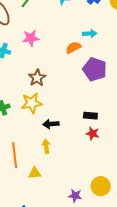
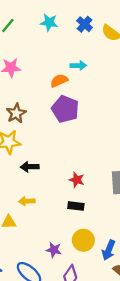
purple pentagon: (95, 69) -> (65, 109), moved
black rectangle: (90, 116) -> (76, 206), moved
yellow arrow: (46, 146) -> (27, 201), moved, turned -88

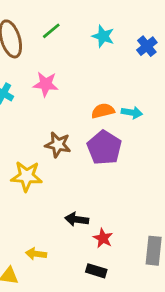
cyan arrow: (78, 65) -> (132, 113), moved
brown star: (16, 113) -> (58, 145), moved, turned 30
black arrow: (30, 167) -> (77, 219), moved

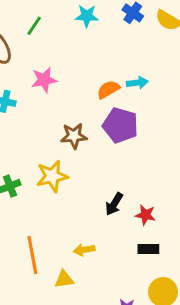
black arrow: (77, 219) -> (114, 204), turned -50

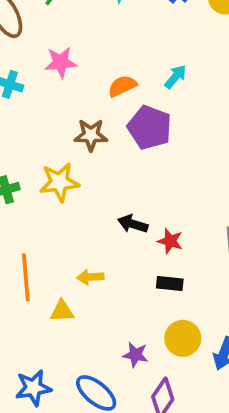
cyan arrow: (137, 83) -> (175, 77), turned -48
orange semicircle: (108, 89) -> (122, 86), moved
black arrow: (114, 204) -> (133, 224), turned 70

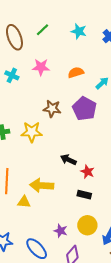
orange semicircle: (122, 86) -> (76, 72), moved
yellow arrow: (90, 277) -> (42, 185), size x1.6

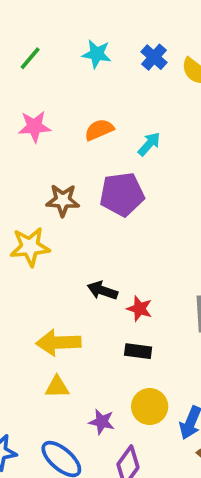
purple pentagon: (84, 109) -> (122, 194), turned -30
yellow triangle: (24, 202) -> (57, 387), moved

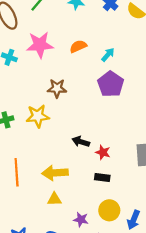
pink star: (34, 127) -> (40, 45), size x1.4
purple pentagon: (122, 194) -> (111, 84), moved, turned -30

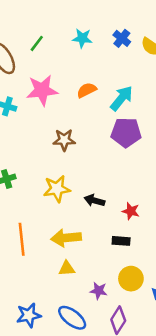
cyan arrow: (108, 55) -> (122, 98), size x1.5
purple pentagon: (111, 84) -> (126, 132), turned -30
yellow star: (38, 116) -> (57, 189), moved
red star: (103, 152) -> (131, 211), moved

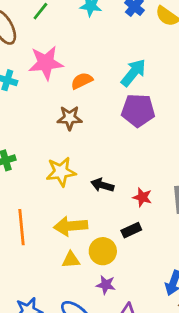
orange semicircle: (87, 90) -> (82, 81), moved
black rectangle: (121, 241) -> (131, 230), turned -30
yellow circle: (131, 279) -> (103, 251), moved

